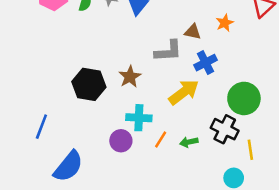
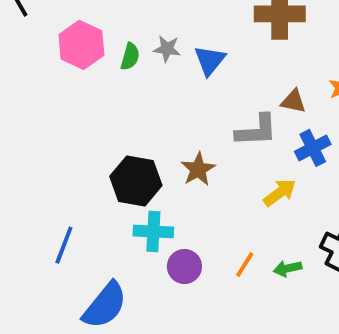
yellow arrow: (184, 92) -> (280, 193), size x0.7
cyan cross: (139, 118) -> (153, 231), moved

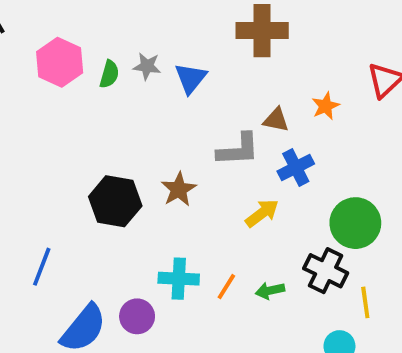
cyan cross: (153, 231) -> (179, 279), moved
purple circle: (184, 266) -> (137, 316), moved

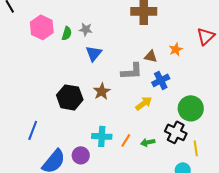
blue triangle: (191, 78) -> (94, 53), moved

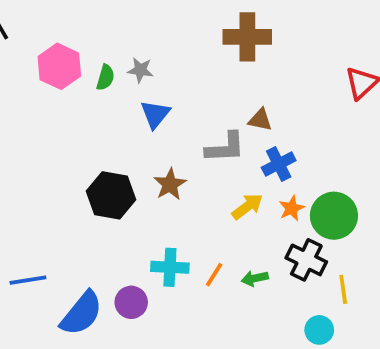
orange star: (176, 49) -> (292, 208), moved
blue line: (33, 130) -> (28, 280), moved, turned 60

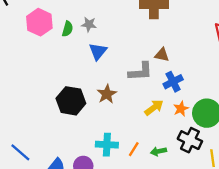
blue line: (28, 280) -> (20, 152), turned 50

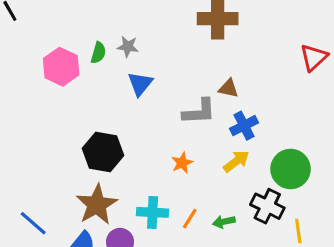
pink hexagon: (39, 22) -> (61, 67), moved
brown star: (107, 94) -> (97, 205), moved, size x1.5
yellow arrow: (154, 108) -> (236, 161), moved
orange star: (181, 109) -> (182, 163), moved

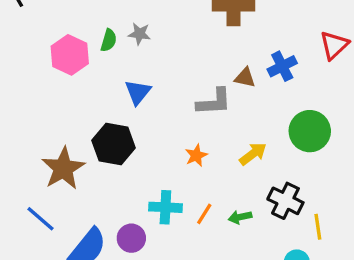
blue triangle: (140, 84) -> (138, 92), moved
blue cross: (244, 126) -> (282, 66), moved
green circle: (291, 169) -> (310, 131), moved
brown star: (97, 205) -> (63, 168), moved

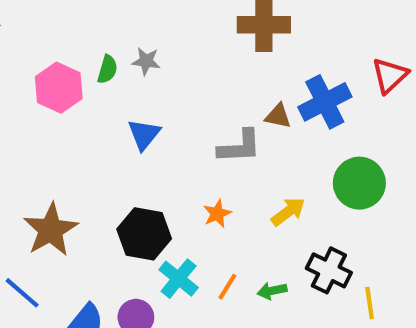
blue cross: (282, 66) -> (325, 102), size x1.4
black hexagon: (114, 144) -> (144, 234), moved
cyan cross: (165, 207) -> (179, 279), turned 36

